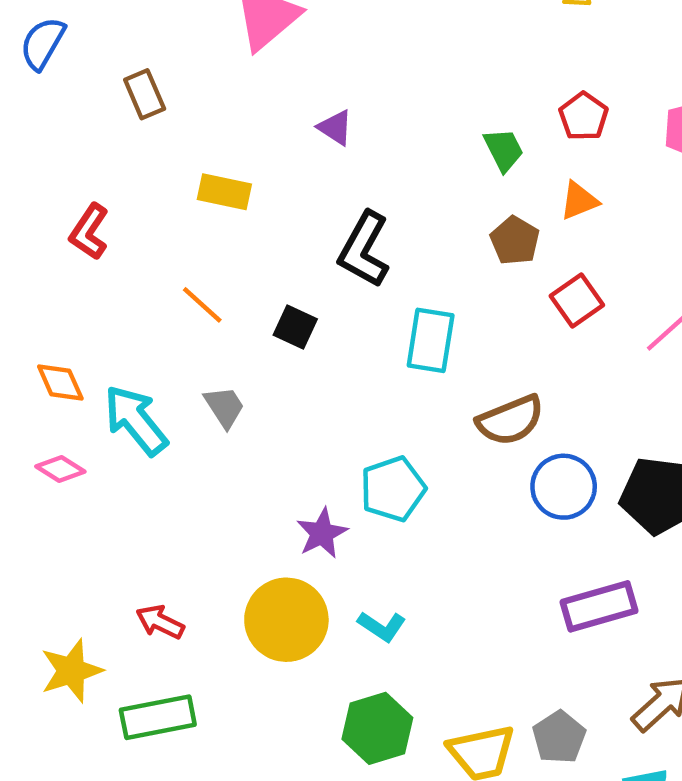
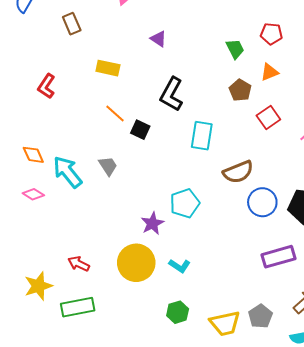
red pentagon: (584, 116) -> (271, 34), turned -30
orange line: (202, 305) -> (115, 113), moved
green hexagon: (377, 728) -> (178, 312), size x0.7

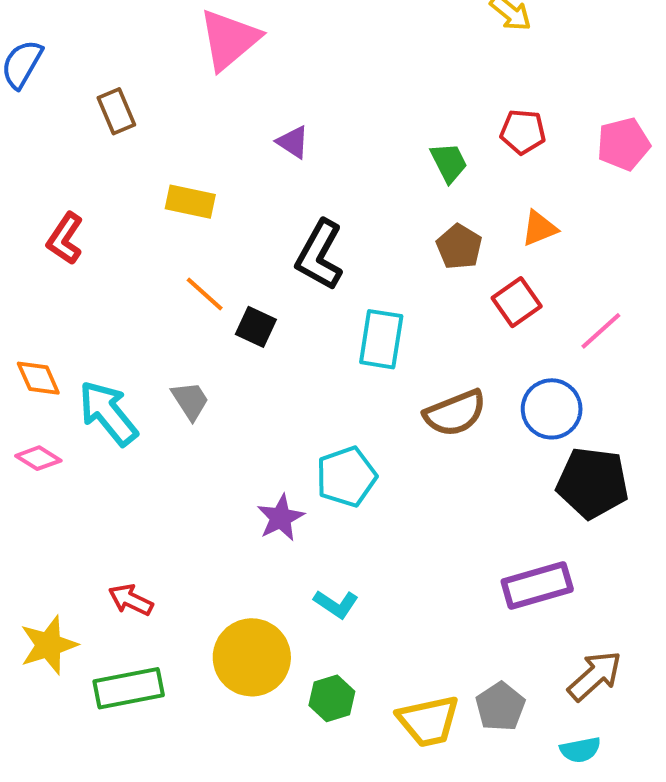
orange triangle: (269, 72) -> (539, 228), moved
blue circle: (262, 202) -> (552, 409), moved
yellow circle: (136, 263) -> (252, 657), moved

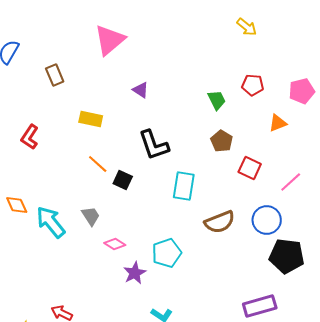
orange triangle: (539, 228) -> (278, 123), moved
black L-shape: (320, 255) -> (154, 145), turned -48
red square: (517, 302) -> (250, 168), turned -30
pink diamond: (38, 458) -> (115, 244), moved

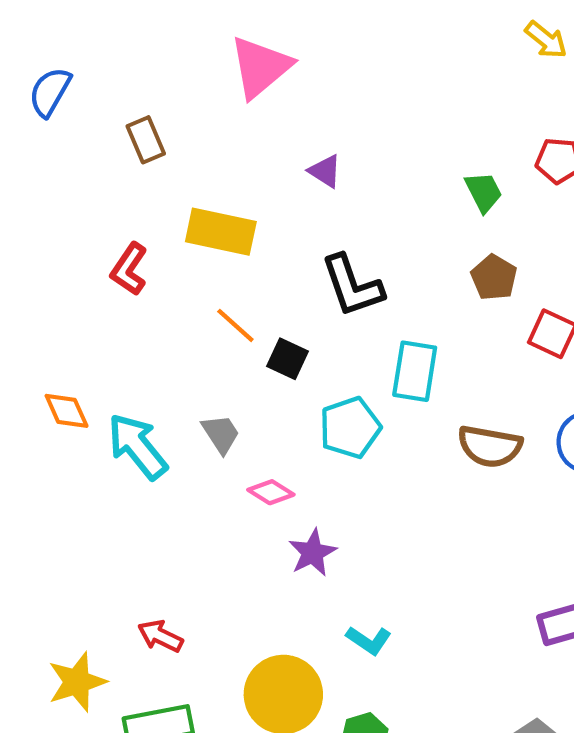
yellow rectangle: (91, 119) -> (221, 232), size x1.4
red L-shape: (30, 137) -> (129, 269), moved
brown semicircle: (220, 222) -> (490, 446), turned 32
cyan pentagon: (167, 253) -> (350, 428), moved

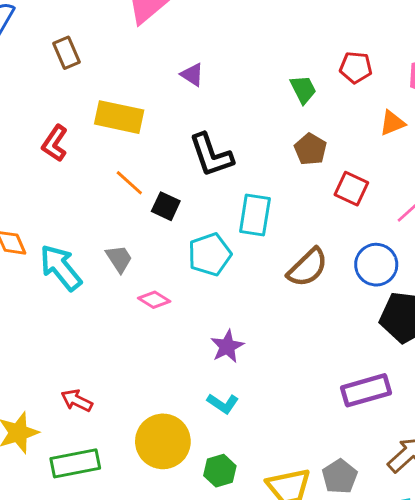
brown semicircle: (490, 446) -> (308, 268), turned -54
purple star: (313, 553) -> (227, 346), moved

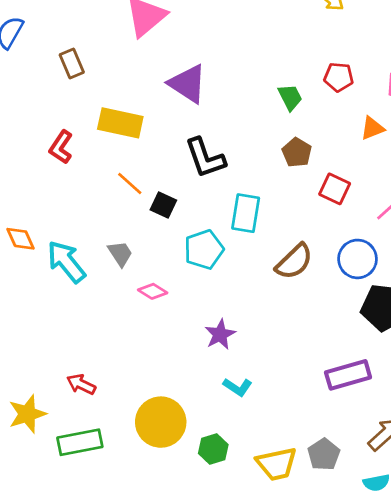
purple triangle: (192, 75) -> (188, 84), size x1.8
cyan L-shape: (223, 403) -> (238, 387), moved

